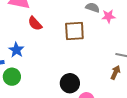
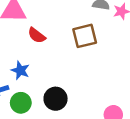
black circle: (70, 83) -> (56, 99), moved

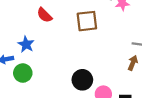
black circle: (56, 99) -> (82, 80), moved

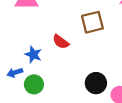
red semicircle: (44, 15) -> (61, 42), moved

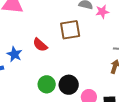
green circle: (34, 84) -> (47, 84), moved

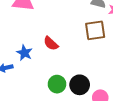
brown square: (70, 30) -> (95, 30), moved

